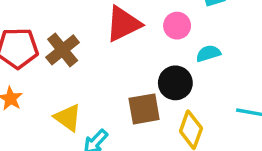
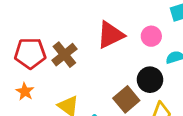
brown square: (144, 109) -> (126, 99), turned -30

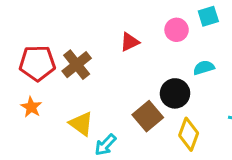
red triangle: (110, 35) -> (130, 42), size x0.6
pink circle: (151, 36) -> (177, 30), moved

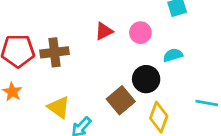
pink circle: (177, 30) -> (140, 33), moved
brown cross: (77, 65) -> (55, 52), turned 32

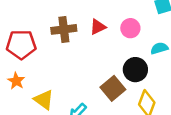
brown cross: (55, 52) -> (64, 29), moved
yellow triangle: (59, 107) -> (44, 100), moved

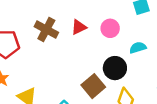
brown cross: (64, 29) -> (46, 30), turned 35

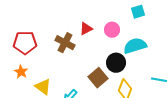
brown cross: (46, 30) -> (65, 43), moved
cyan semicircle: (138, 48) -> (135, 46), size x1.6

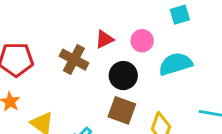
black circle: (116, 63) -> (123, 76), moved
brown square: (98, 78) -> (122, 110), turned -30

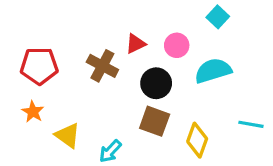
cyan square: (180, 15) -> (218, 17), turned -30

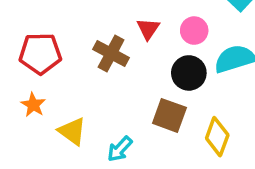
red triangle: (136, 44) -> (148, 29), turned -30
black circle: (156, 83) -> (189, 73), moved

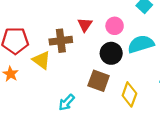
brown cross: (111, 54) -> (61, 41), turned -35
yellow triangle: (72, 131) -> (41, 60), moved

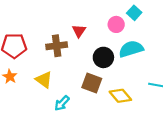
pink circle: (115, 26) -> (116, 24), moved
yellow triangle: (41, 60) -> (44, 80), moved
yellow diamond: (129, 94) -> (120, 96), turned -60

